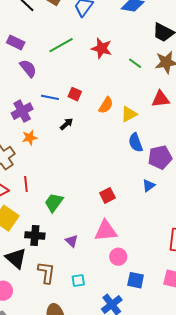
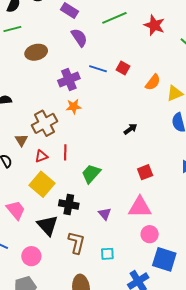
black arrow: (67, 124) -> (130, 129), moved
blue square: (136, 280) -> (164, 259), size x1.4

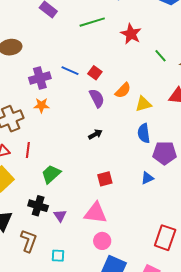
purple semicircle: (79, 38) -> (97, 98), moved
black cross: (69, 205) -> (38, 206), moved

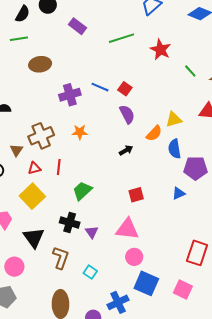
orange semicircle: (123, 90) -> (154, 133), moved
orange star: (41, 105) -> (80, 132), moved
cyan square: (58, 256) -> (90, 272), turned 32

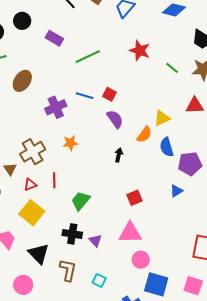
green line: (122, 38) -> (88, 57), moved
brown ellipse: (40, 64) -> (22, 81), turned -40
black arrow: (126, 150) -> (119, 155), turned -40

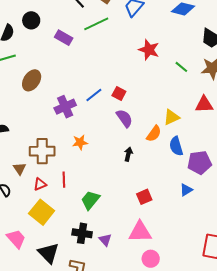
green line: (88, 57) -> (96, 24), moved
blue line: (85, 96) -> (94, 95), turned -54
brown cross: (33, 152) -> (42, 151), turned 30

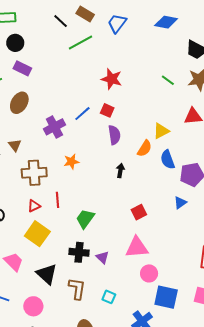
purple rectangle: (64, 38) -> (22, 68), moved
red star: (149, 50) -> (112, 79), moved
purple semicircle: (124, 118) -> (114, 135), turned 30
brown triangle: (20, 169) -> (15, 145), moved

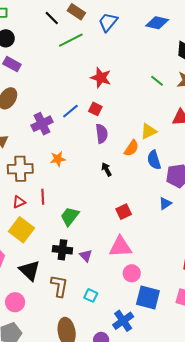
black arrow: (120, 171) -> (106, 169), turned -40

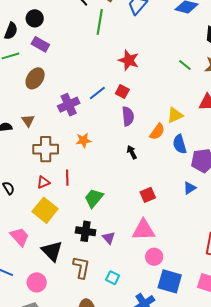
green line: (71, 40) -> (100, 22), turned -55

